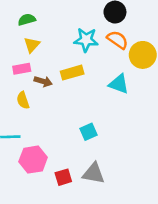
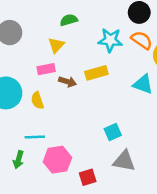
green semicircle: (27, 20) -> (69, 20), moved
yellow semicircle: (23, 100) -> (37, 101), moved
gray triangle: (94, 173) -> (124, 161), moved

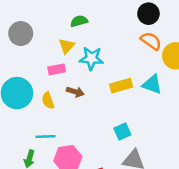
cyan star: (110, 40) -> (91, 58), moved
yellow rectangle: (96, 73) -> (121, 86), moved
brown arrow: (68, 82) -> (75, 92), moved

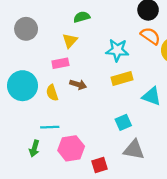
cyan star: (91, 58) -> (117, 50), moved
cyan triangle: (152, 84) -> (152, 96), moved

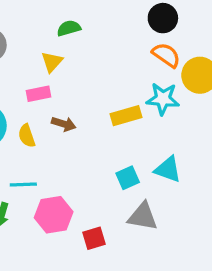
cyan star: (117, 50) -> (163, 99), moved
cyan triangle: (152, 96) -> (168, 169), moved

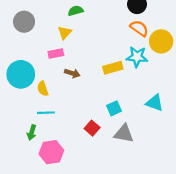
yellow semicircle: (27, 136) -> (43, 89), moved
cyan triangle: (168, 169) -> (155, 103), moved
pink hexagon: (54, 215) -> (51, 152), moved
red square: (94, 238) -> (92, 128), moved, turned -32

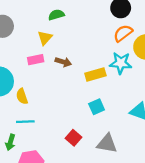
orange semicircle: (139, 28) -> (123, 33), turned -72
brown arrow: (72, 73) -> (63, 62), moved
cyan square: (114, 108) -> (97, 107), moved

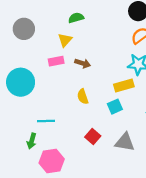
yellow rectangle: (95, 75) -> (124, 85), moved
yellow semicircle: (22, 96) -> (83, 97), moved

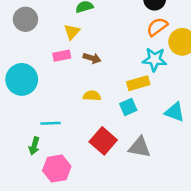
yellow semicircle: (83, 97) -> (92, 96), turned 112
red square: (93, 137) -> (103, 141), size x1.5

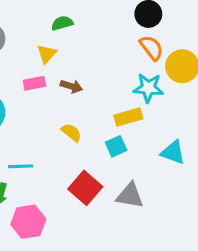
orange semicircle: (157, 27) -> (151, 48), turned 90
yellow semicircle: (92, 96) -> (71, 132), turned 36

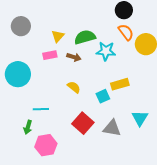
green semicircle: (62, 23) -> (85, 37), moved, size x1.5
cyan star: (148, 88) -> (106, 51), moved
yellow rectangle: (128, 117) -> (120, 84), moved
cyan triangle: (173, 152) -> (140, 118), moved, turned 42

